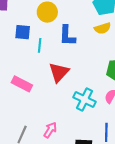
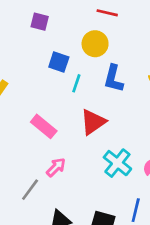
pink arrow: (50, 130) -> (56, 167), moved

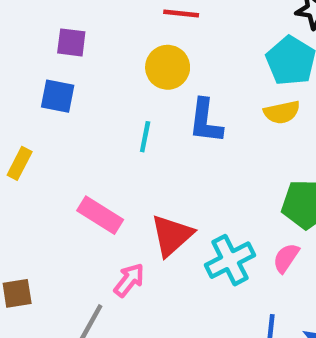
blue square: (59, 62) -> (58, 96), moved
red triangle: (93, 122) -> (172, 235), moved
cyan cross: (117, 163) -> (230, 260), turned 32

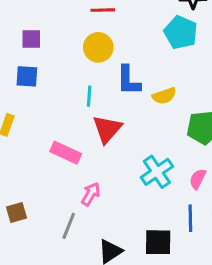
yellow semicircle: (282, 112) -> (164, 96), moved
red triangle: (172, 235) -> (107, 129), moved
pink semicircle: (286, 258) -> (198, 179), moved

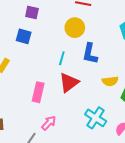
yellow semicircle: (164, 96) -> (110, 81), moved
pink rectangle: (66, 153) -> (38, 92), turned 66
cyan cross: (157, 172) -> (96, 118), turned -35

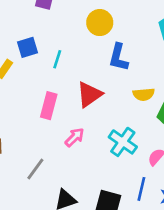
blue square: (24, 36) -> (28, 47), moved, turned -35
cyan line: (62, 58) -> (57, 59), moved
pink arrow: (49, 123) -> (75, 137), moved

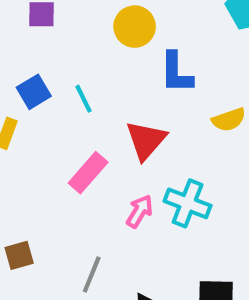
cyan line: (57, 59) -> (84, 99), turned -30
pink rectangle: (49, 106) -> (88, 173), turned 40
cyan cross: (123, 142) -> (188, 203), moved

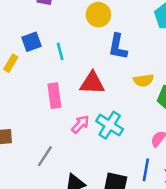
red triangle: (146, 140) -> (92, 83), turned 40
pink rectangle: (88, 173) -> (54, 96), turned -60

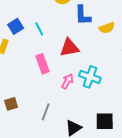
yellow semicircle: (143, 80) -> (107, 28), moved

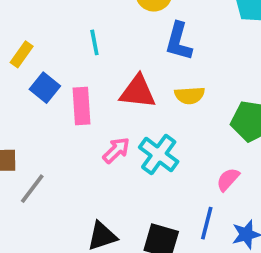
blue square: (16, 26) -> (45, 88), moved, turned -35
yellow semicircle: (107, 28) -> (190, 95), moved
gray line: (46, 112) -> (32, 189), moved

